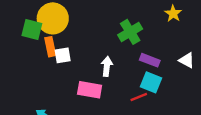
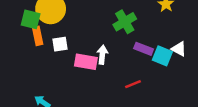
orange rectangle: (50, 47) -> (38, 36), moved
cyan square: (151, 82) -> (162, 56), moved
pink rectangle: (90, 90) -> (86, 62), moved

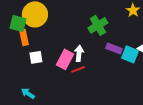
white square: (60, 44) -> (36, 57), moved
pink rectangle: (86, 62) -> (65, 59), turned -72
red line: (133, 84) -> (78, 69), moved

